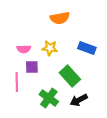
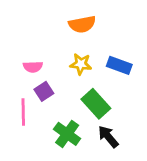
yellow star: (50, 48) -> (81, 64), moved
purple square: (32, 67) -> (44, 91), turned -32
black arrow: (79, 100) -> (108, 137), turned 78

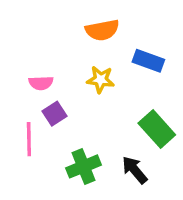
blue rectangle: (119, 65) -> (148, 61), moved
green rectangle: (96, 104) -> (157, 129), moved
green cross: (67, 134) -> (84, 166), turned 32

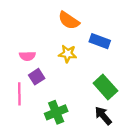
orange semicircle: (102, 30) -> (69, 20), turned 45
black arrow: (135, 170) -> (103, 116), moved

